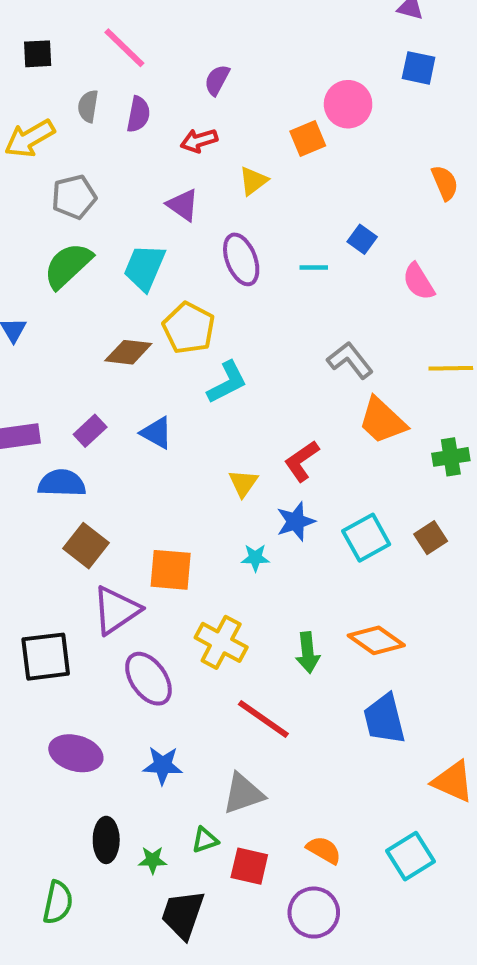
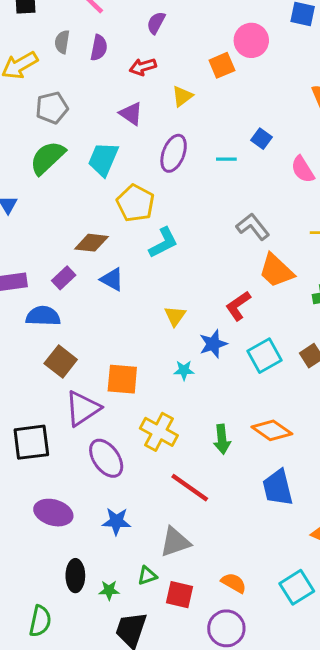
purple ellipse: (241, 259) -> (174, 153), turned 42
brown diamond: (128, 352) -> (91, 243), moved
red L-shape: (302, 461) -> (238, 306), moved

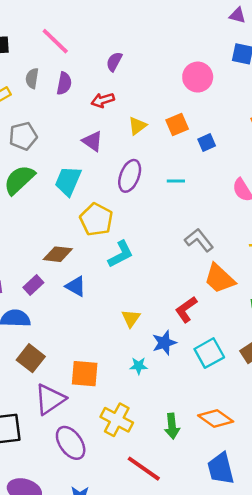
orange square: (222, 65) -> (177, 125), moved
blue square: (262, 139) -> (207, 142), moved, turned 30

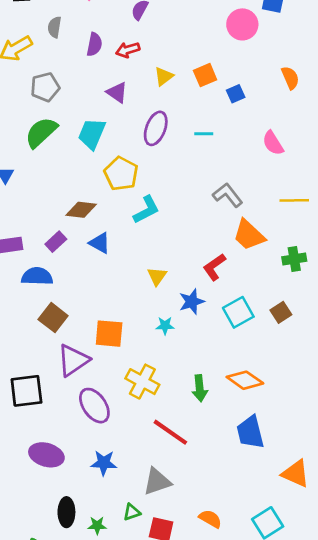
pink circle: (198, 77) -> (242, 24), moved
purple semicircle: (64, 83) -> (94, 44), moved

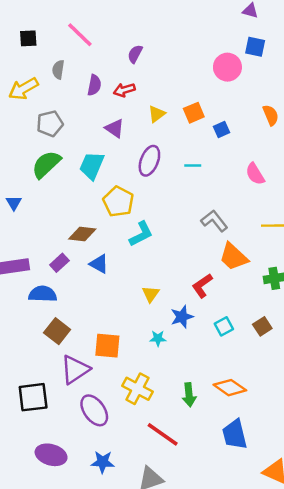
cyan square: (238, 312) -> (224, 326), size x0.7

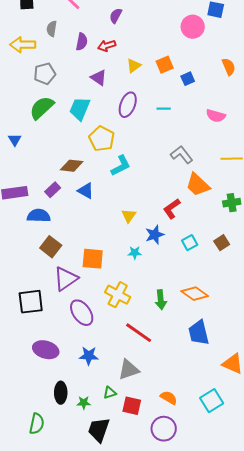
yellow arrow: (23, 89) -> (23, 45), turned 30
pink semicircle: (255, 174) -> (216, 116), turned -42

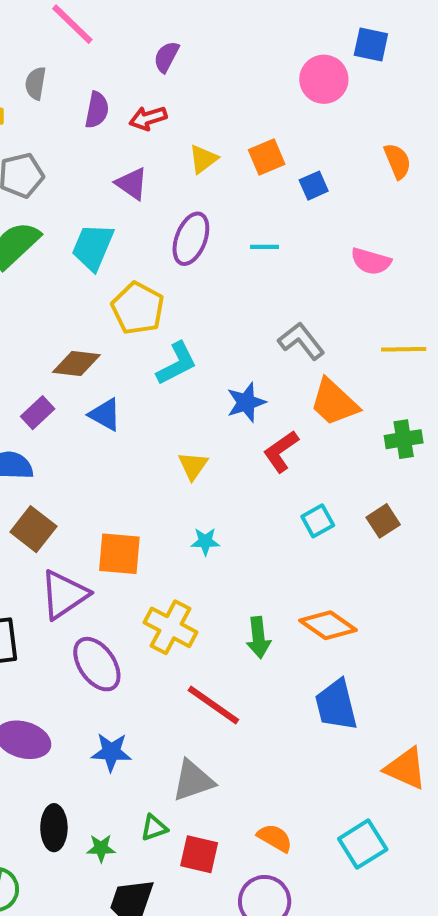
blue star: (155, 235) -> (246, 402), moved

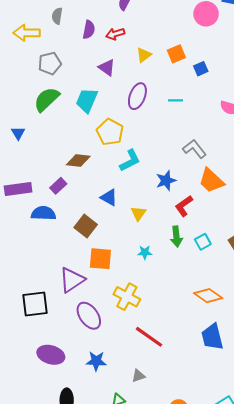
blue triangle: (105, 415) -> (109, 197), moved
brown square: (33, 529) -> (86, 226), moved
green arrow: (258, 638) -> (176, 237), moved
gray triangle: (193, 781) -> (138, 376), size x0.6

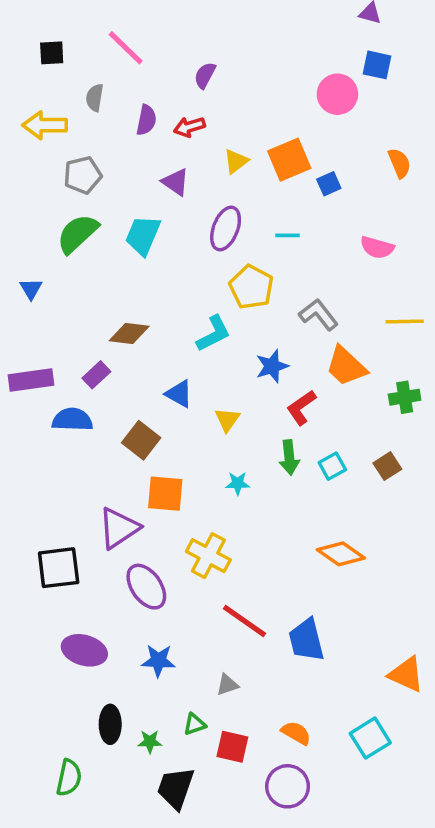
orange square: (176, 54) -> (289, 160), size x1.4
yellow pentagon: (110, 132) -> (251, 287), moved
blue trapezoid: (212, 337) -> (306, 640), moved

